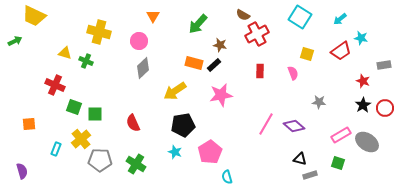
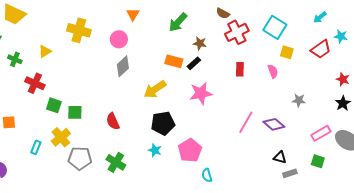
cyan square: (300, 17) -> (275, 27), moved
yellow triangle: (65, 53) -> (45, 51), turned -48
green cross: (86, 61) -> (15, 59), moved

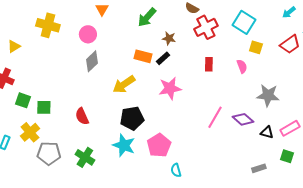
gray star: (299, 100) -> (268, 95), size x1.6
cyan star: (155, 150) -> (124, 145), size x1.6
black triangle: (280, 157) -> (267, 132), moved

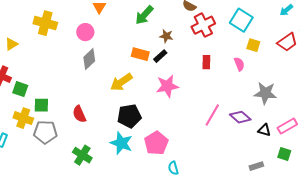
green square: (23, 100) -> (20, 89), moved
yellow cross: (30, 132) -> (23, 118), moved, turned -30
gray pentagon: (49, 153) -> (45, 132), moved

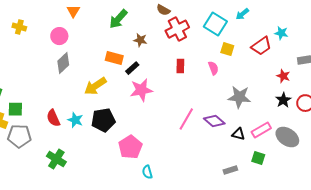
cyan arrow: (286, 10) -> (242, 14), moved
yellow cross: (45, 23) -> (19, 27), size x0.6
black rectangle: (160, 56) -> (132, 68), moved
cyan star: (121, 143) -> (75, 120), moved, size x0.7

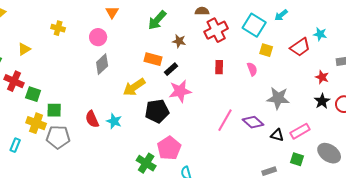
brown semicircle: (163, 10) -> (202, 11), turned 152
black pentagon: (103, 120) -> (157, 111), moved
gray ellipse: (287, 137) -> (329, 153), moved
green cross: (56, 159) -> (146, 163), moved

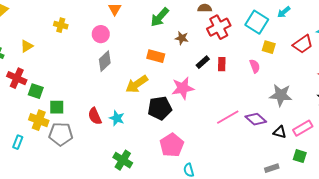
black rectangle: (171, 69) -> (203, 62), moved
pink line: (225, 120) -> (228, 117), turned 30
green cross: (146, 163) -> (123, 160), moved

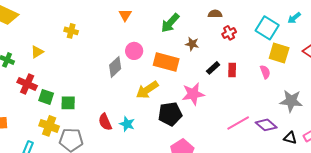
red cross: (219, 27) -> (229, 33), size x0.6
pink circle: (101, 34) -> (134, 51), moved
yellow square: (269, 47) -> (279, 53), size x1.5
orange rectangle: (156, 56) -> (166, 62), size x1.4
green square: (57, 107) -> (68, 103), moved

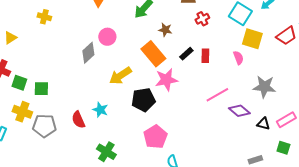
orange rectangle: (166, 62) -> (153, 54), moved, turned 35
red semicircle: (105, 122) -> (78, 120), moved
pink line: (238, 123) -> (217, 95), moved

